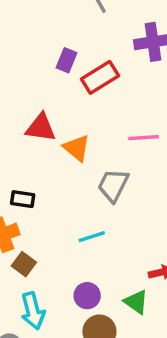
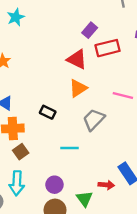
red triangle: (41, 128) -> (77, 59), moved
orange triangle: (77, 148) -> (78, 88), turned 30
black rectangle: (23, 199) -> (48, 112), moved

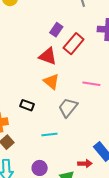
red rectangle: (107, 48) -> (74, 44), turned -30
orange triangle: (78, 88) -> (51, 82), turned -42

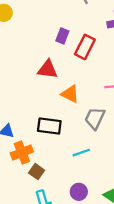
red triangle: (48, 56) -> (48, 69), moved
black rectangle: (27, 105) -> (49, 126), size x1.5

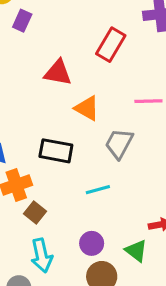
purple rectangle: (62, 36) -> (22, 21), moved

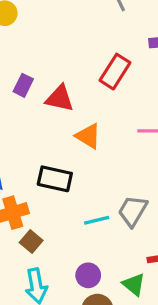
purple rectangle: (22, 21) -> (23, 85), moved
gray trapezoid: (119, 143) -> (133, 211), moved

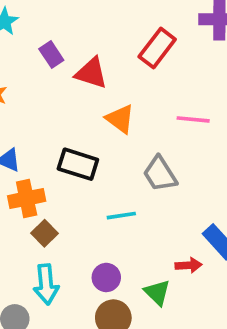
purple rectangle: (23, 85) -> (51, 55), turned -65
gray trapezoid: (133, 211) -> (160, 174), moved, turned -68

